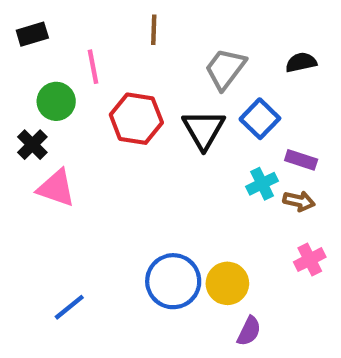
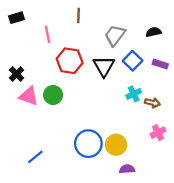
green circle: (56, 101) -> (53, 95), moved
purple rectangle: (301, 160) -> (160, 64), moved
purple semicircle: (249, 331) -> (127, 169), turned -120

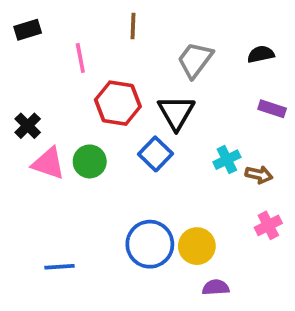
blue square: (133, 61) -> (155, 154), moved
blue line: (35, 157) -> (60, 267), turned 35

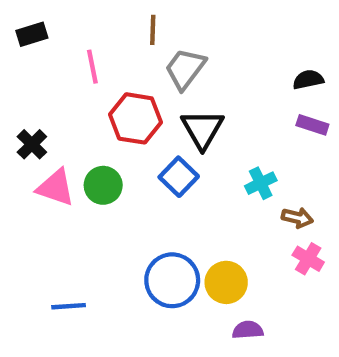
black semicircle: (261, 54) -> (308, 80), moved
gray trapezoid: (195, 60) -> (185, 69), moved
brown arrow: (259, 175) -> (297, 218), moved
pink cross: (268, 225) -> (308, 259), turned -32

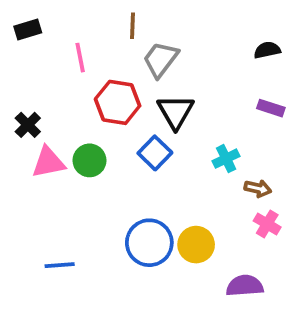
black semicircle: (308, 80) -> (267, 50), moved
pink triangle: (56, 187) -> (48, 162), turned -30
purple semicircle: (248, 330) -> (245, 286), moved, size x1.4

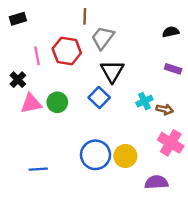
pink line: (80, 58) -> (37, 56), moved
red hexagon: (118, 102) -> (67, 51), moved
brown arrow: (258, 188) -> (165, 109), moved
pink cross: (267, 224) -> (171, 143), size x1.5

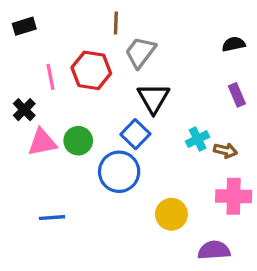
purple rectangle: (173, 69) -> (237, 95), turned 49
pink cross: (171, 143) -> (234, 196), turned -30
blue circle: (95, 155) -> (119, 172), moved
blue line: (38, 169) -> (52, 218), moved

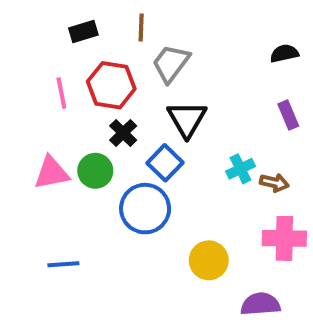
black rectangle: (24, 26) -> (83, 32), moved
black cross: (24, 110) -> (123, 133), moved

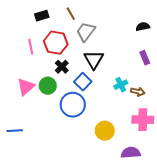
brown line: (141, 28) -> (71, 14), turned -32
pink triangle: (52, 173) -> (26, 87), turned -30
blue line: (63, 264) -> (15, 131), moved

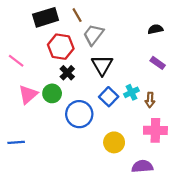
black rectangle: (42, 16) -> (46, 17), size x1.6
pink line: (31, 47) -> (16, 61), moved, turned -42
purple rectangle: (145, 58) -> (158, 63), turned -32
blue square: (83, 82) -> (109, 97), moved
brown arrow: (138, 92) -> (150, 100), turned 80

